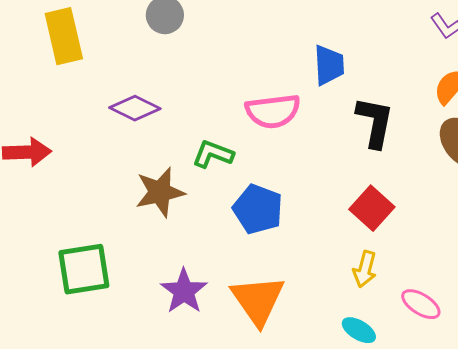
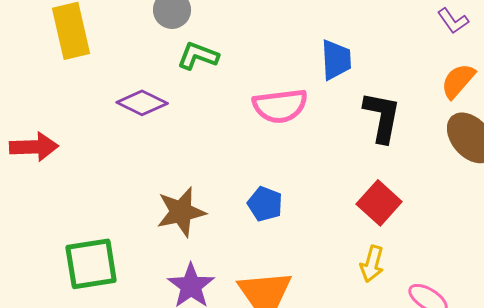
green L-shape: (213, 154) -> (198, 56), moved
brown star: (160, 192) -> (181, 212), moved
blue pentagon: (258, 209) -> (265, 204), size x0.7

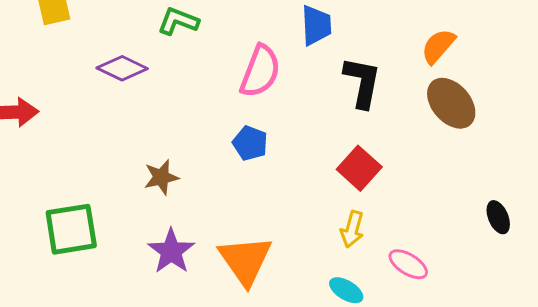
pink semicircle: (280, 106) -> (260, 71), turned -62
blue pentagon: (265, 204) -> (250, 143), moved
brown star: (181, 212) -> (161, 177), size x0.7

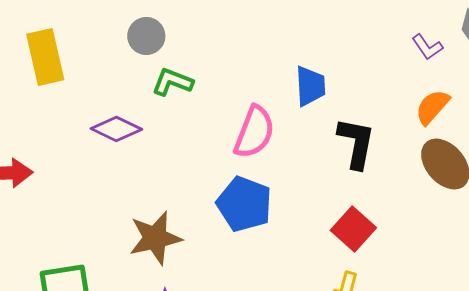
blue pentagon: (250, 143) -> (244, 204), size x1.6
brown star: (161, 177) -> (155, 238), size x1.5

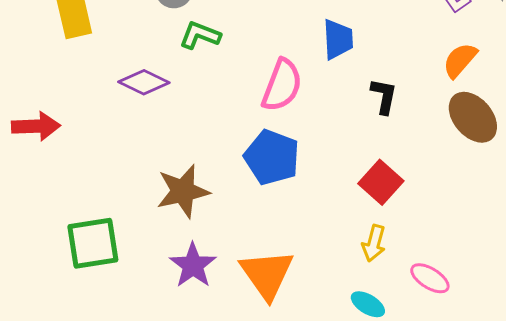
black L-shape: (356, 143) -> (384, 96), size x0.7

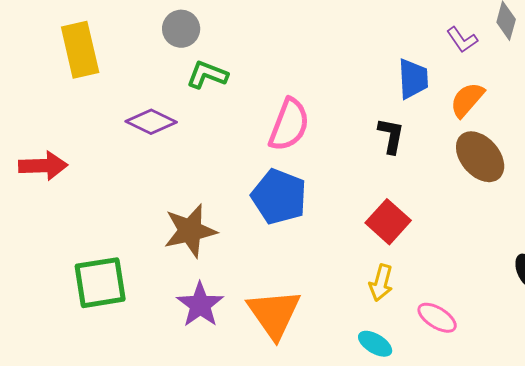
blue trapezoid: (338, 39) -> (413, 79), moved

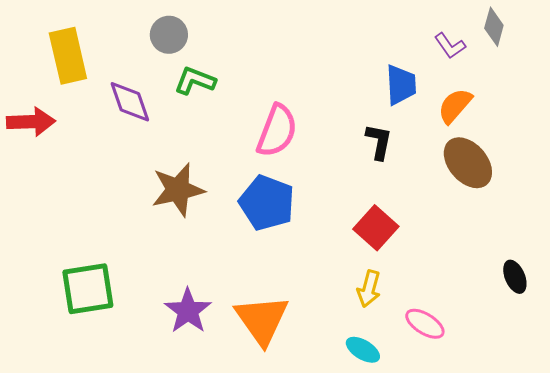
purple diamond: (151, 122) -> (130, 102), moved, turned 45
red arrow: (43, 166) -> (31, 122), moved
brown star: (190, 231) -> (178, 190), moved

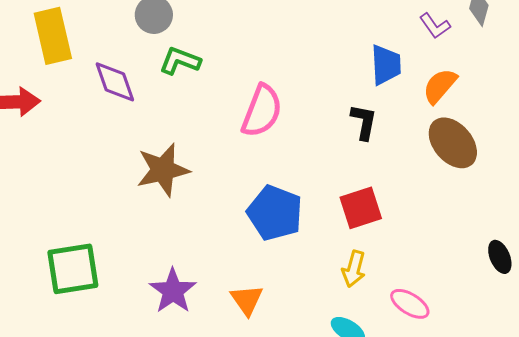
blue pentagon: (267, 203) -> (275, 213), moved
red square: (376, 228) -> (361, 208), turned 30
orange triangle: (262, 320) -> (247, 300), size x0.6

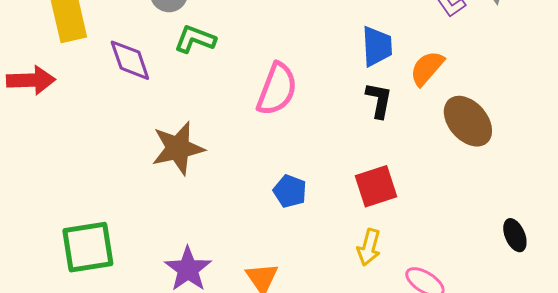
blue trapezoid: (386, 65) -> (377, 46), moved
orange semicircle: (440, 86) -> (427, 68), moved
blue pentagon: (275, 213) -> (290, 191), size x0.6

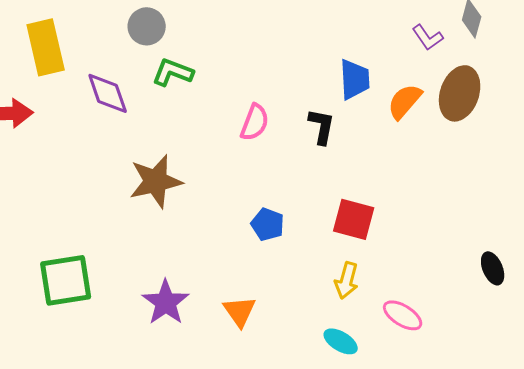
pink semicircle: (277, 89) -> (255, 122), size x0.7
black L-shape: (379, 100) -> (322, 126), moved
brown ellipse: (468, 121) -> (460, 93), moved, turned 60
red square: (376, 186) -> (354, 219), turned 33

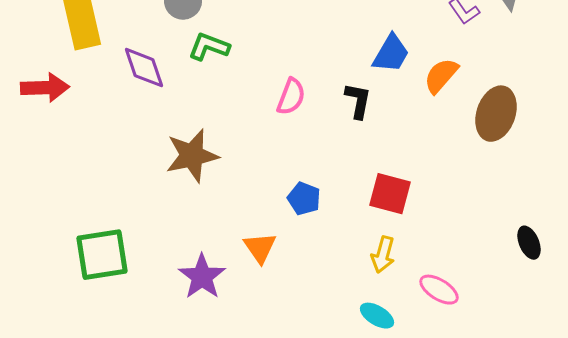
blue trapezoid: (355, 79) -> (391, 54), turned 33
brown ellipse: (460, 93) -> (496, 114), moved
orange triangle: (240, 311) -> (260, 248), moved

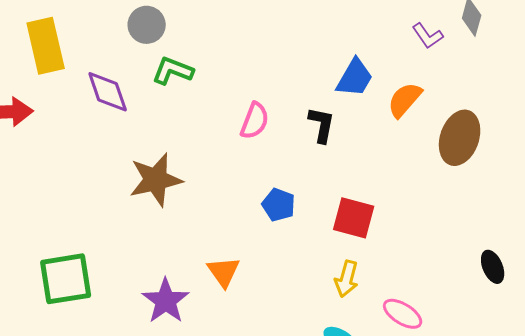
blue pentagon: (304, 199) -> (279, 205), moved

